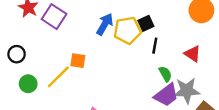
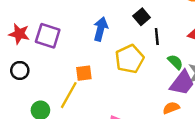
yellow pentagon: (127, 30) -> (130, 59), moved
black circle: (17, 54) -> (20, 70), moved

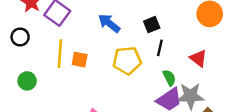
blue arrow: (101, 29) -> (109, 23), turned -85
yellow line: (69, 95) -> (60, 54), moved, turned -44

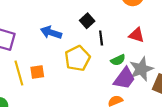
green semicircle: (169, 78) -> (118, 60), turned 112

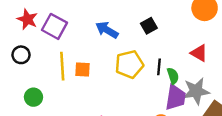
black line: (101, 38) -> (159, 67), moved
green semicircle: (118, 60) -> (173, 76), turned -96
purple trapezoid: (124, 79) -> (176, 97), turned -40

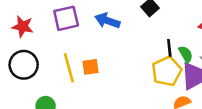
purple square: (54, 26) -> (66, 18), moved, turned -30
black circle: (21, 55) -> (24, 65), size x1.5
yellow pentagon: (129, 64) -> (167, 71), moved

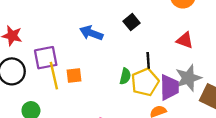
purple square: (66, 18) -> (46, 58), moved
green semicircle: (186, 54) -> (125, 76), moved, turned 42

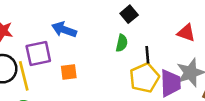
blue arrow: (91, 33) -> (64, 30), moved
yellow line: (54, 76) -> (24, 76), moved
green semicircle: (125, 76) -> (122, 43), moved

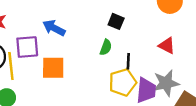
black square: (129, 14) -> (116, 21), turned -35
orange square: (69, 72) -> (53, 68), size x1.5

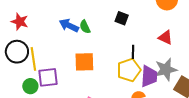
purple square: (27, 47) -> (48, 77), moved
green semicircle: (106, 47) -> (85, 27), moved, turned 136
orange square: (53, 68) -> (84, 62), moved

